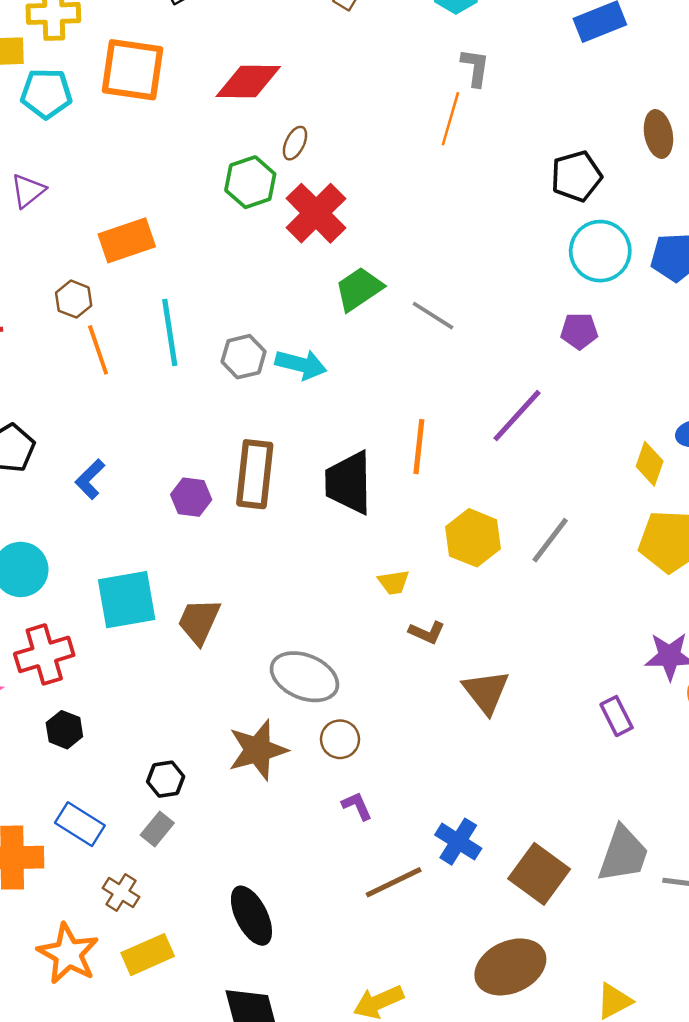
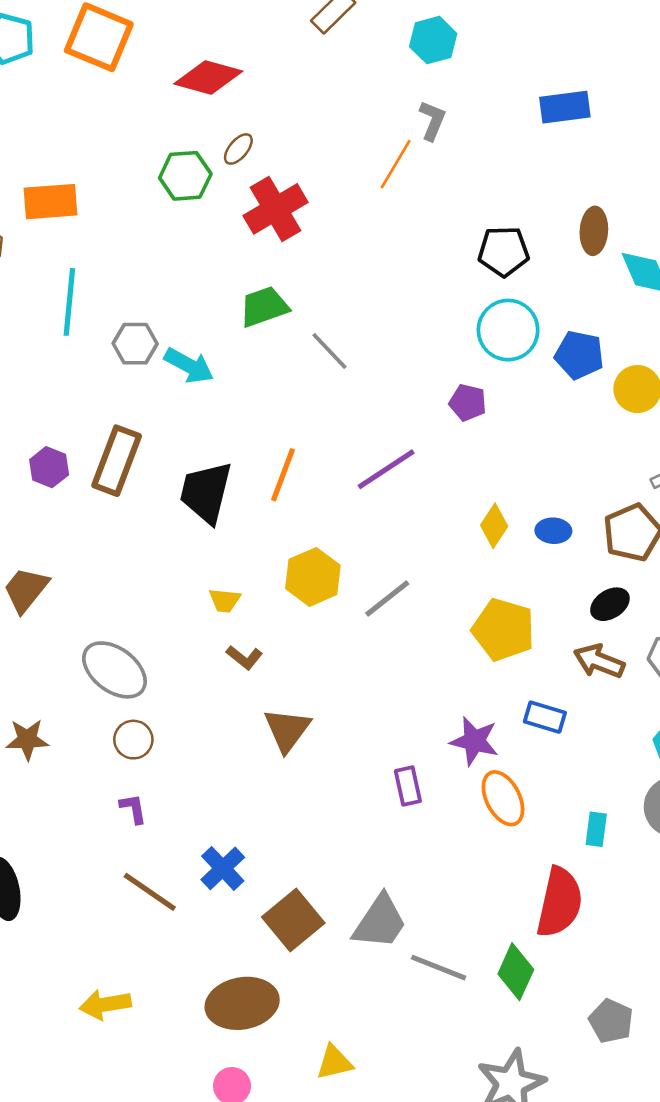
red cross: (316, 213) -> (276, 209), moved
yellow diamond: (650, 464) -> (494, 526), moved
brown star: (258, 750) -> (27, 740), moved, size x0.7
brown line: (394, 882) -> (150, 892), turned 46

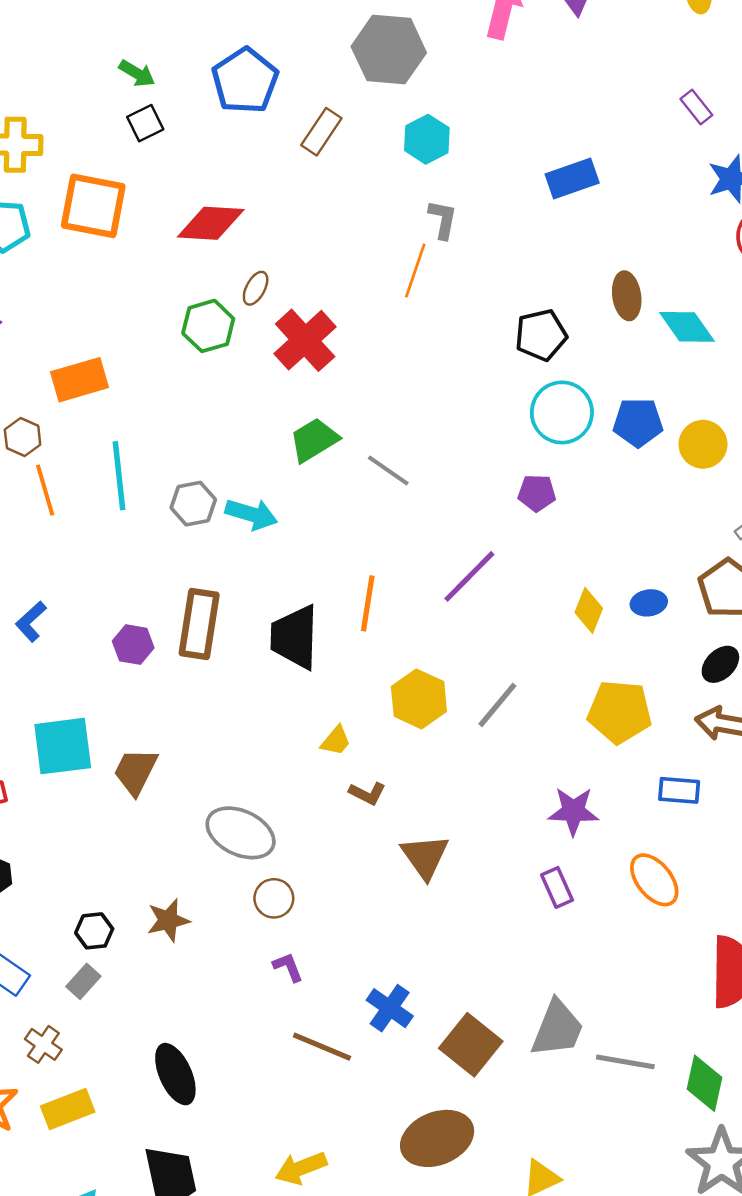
yellow trapezoid: (225, 600) -> (336, 741), turned -44
purple star: (474, 741) -> (573, 811), moved
green diamond: (516, 972) -> (704, 1083), moved

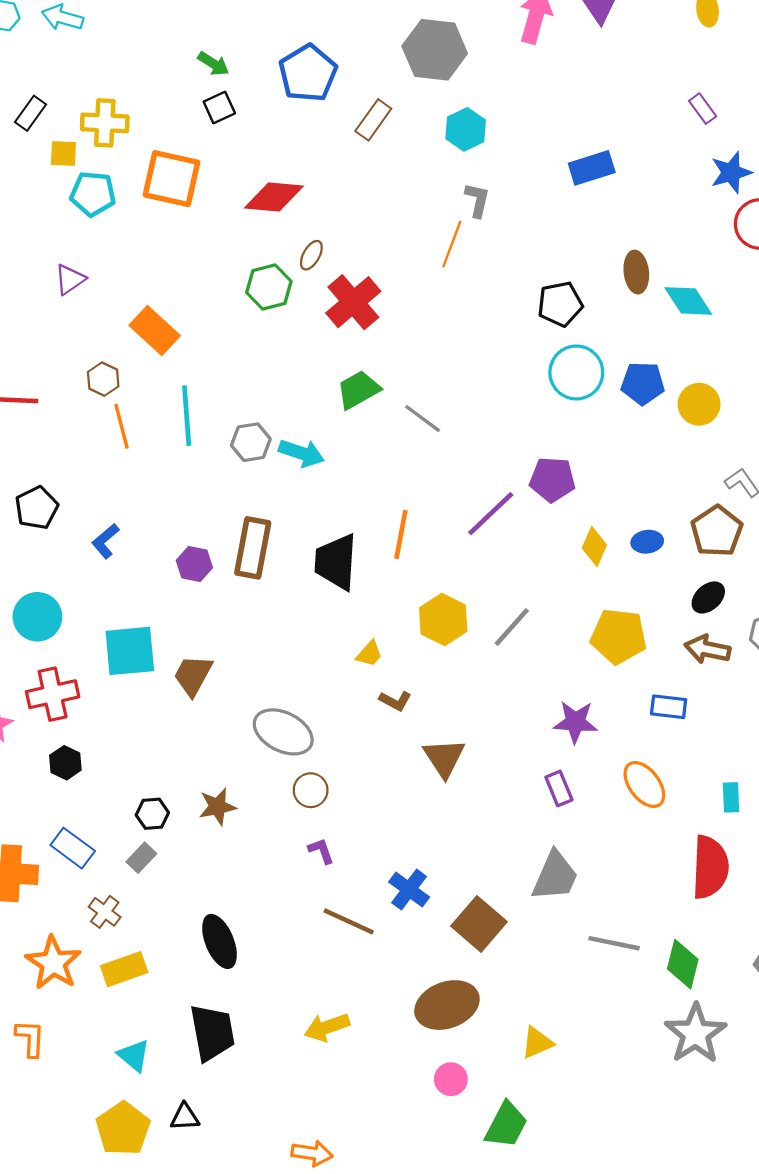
orange rectangle: (79, 380) -> (155, 330), turned 57
purple pentagon: (537, 493) -> (552, 479), moved, size x1.4
gray trapezoid: (557, 1029) -> (555, 876), moved

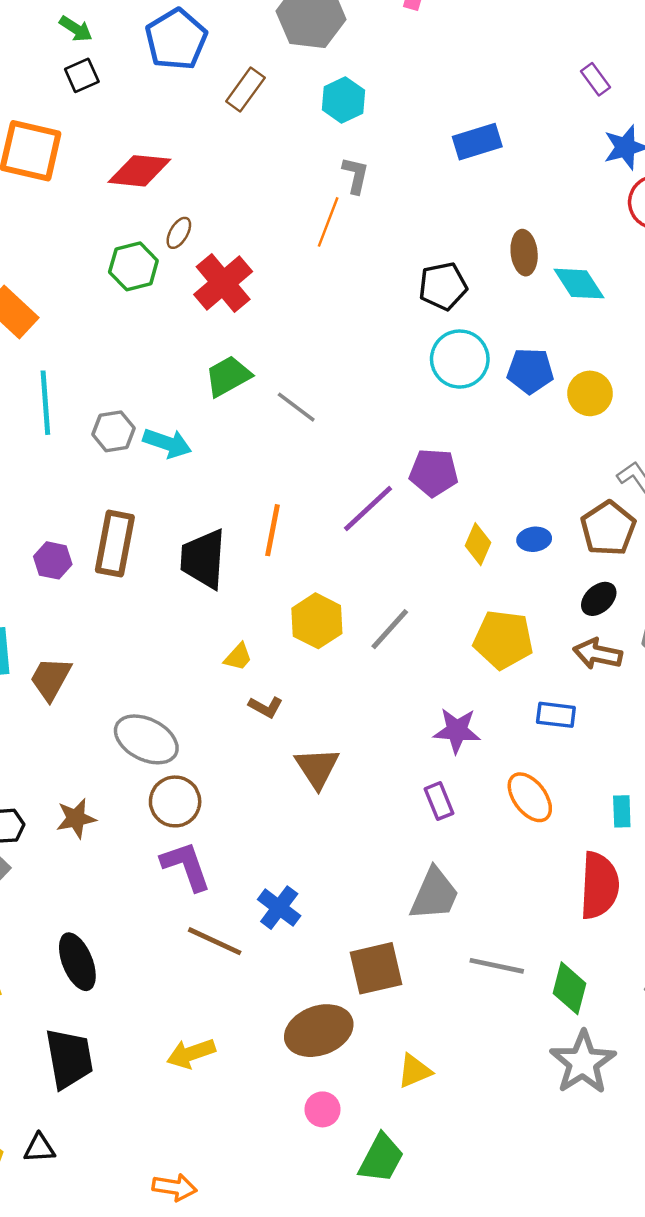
brown circle: (311, 790) -> (175, 801), size x1.4
purple L-shape: (321, 851) -> (186, 866), size x1.8
brown square: (479, 924) -> (376, 968), moved, turned 36

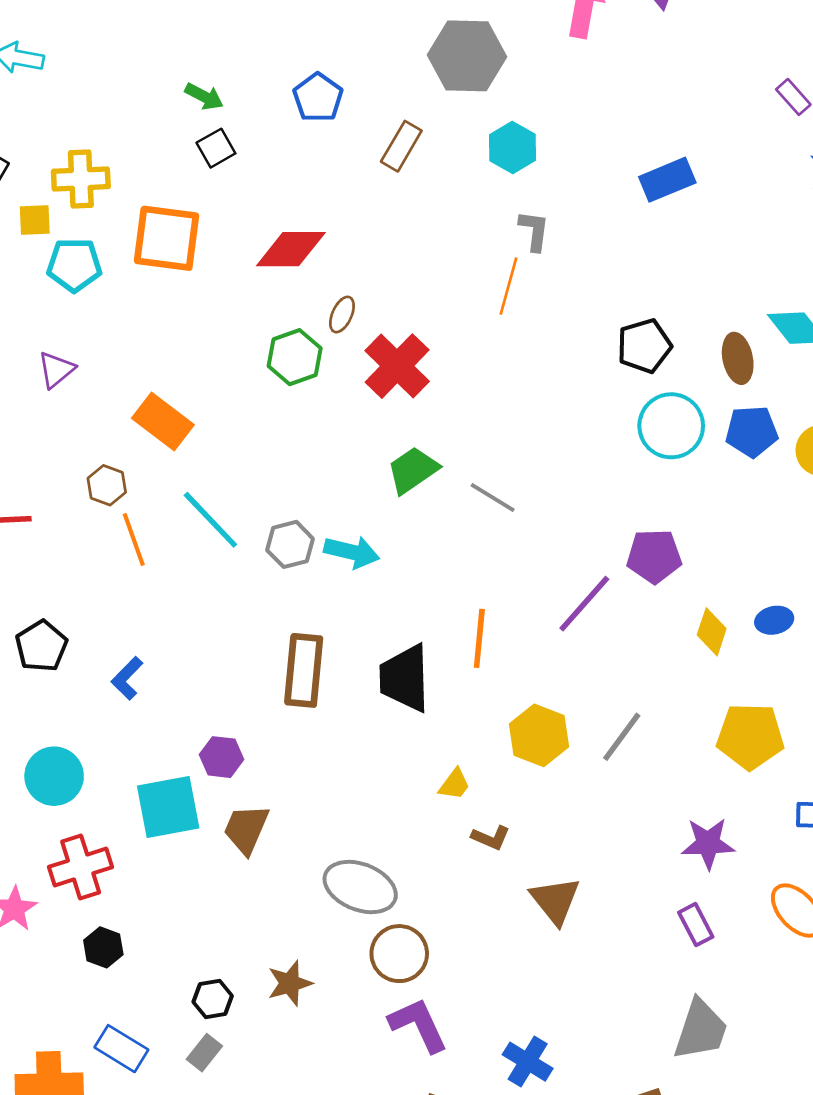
blue pentagon: (176, 39) -> (318, 97), size x0.7
brown ellipse: (524, 253) -> (738, 358), moved
cyan line: (45, 403) -> (210, 520), turned -34
purple hexagon: (53, 560) -> (221, 757), moved

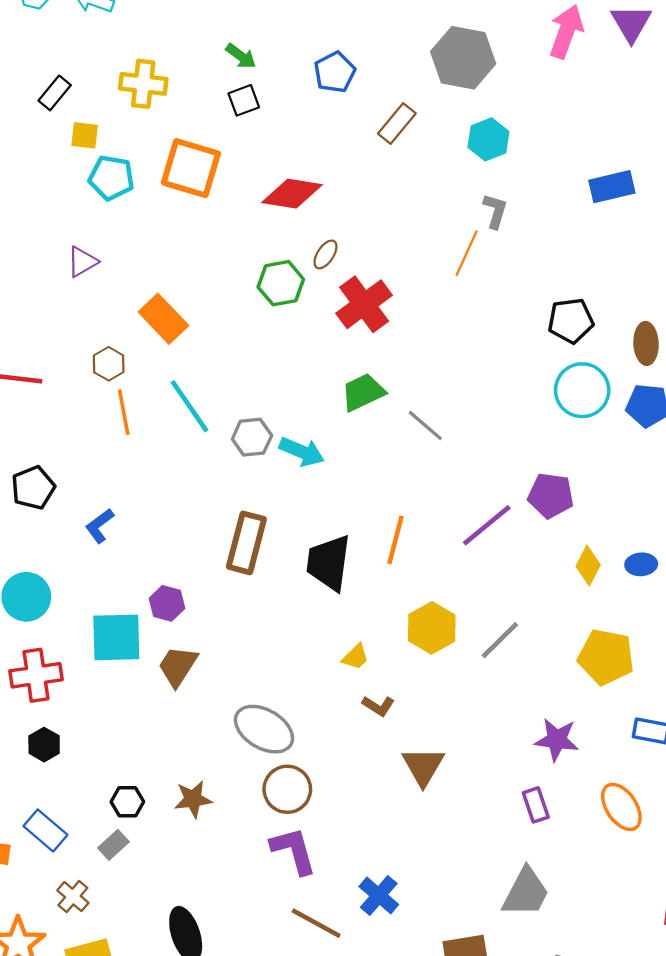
yellow cross: (81, 179) -> (143, 84), moved

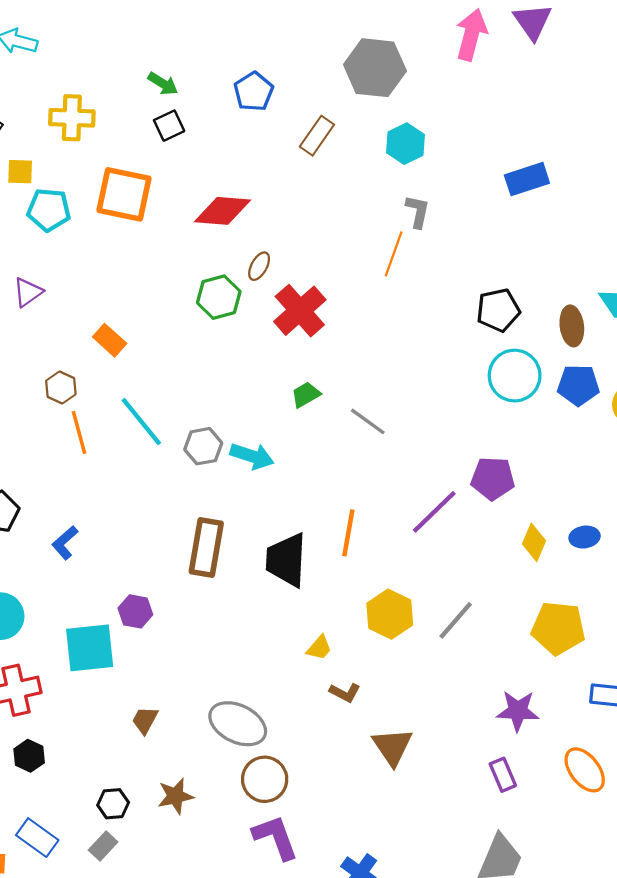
orange rectangle: (163, 319) -> (110, 340), size x0.7
green trapezoid: (363, 392) -> (306, 395), size x0.7
brown trapezoid: (178, 666) -> (145, 720), moved, size x0.7

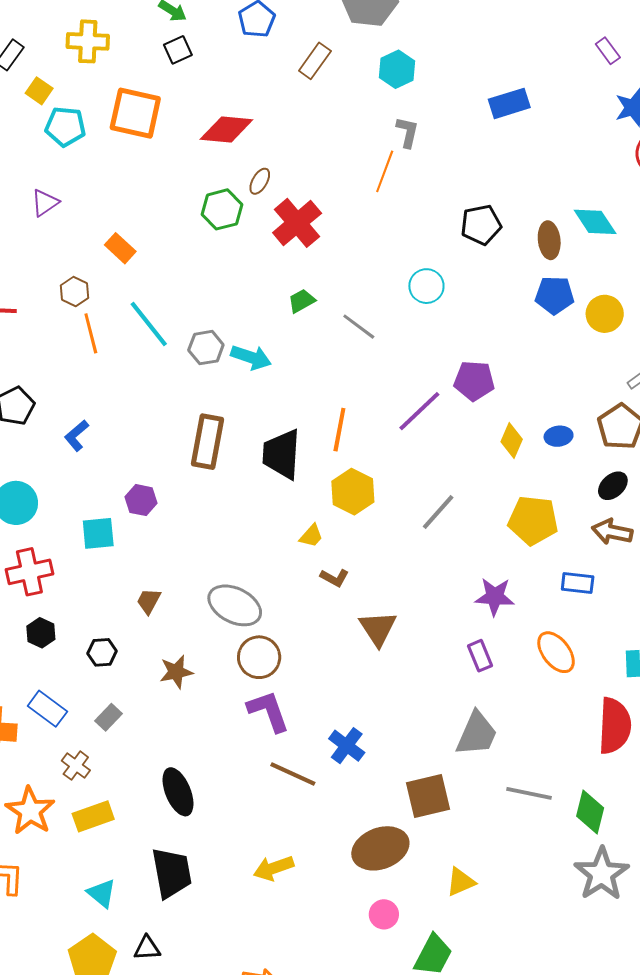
yellow square: (20, 172) -> (39, 91), turned 32
cyan circle: (515, 376) -> (426, 286), moved, size x0.7
yellow hexagon: (390, 614) -> (353, 492), moved
cyan square: (90, 648) -> (98, 533), size x0.7
black hexagon: (113, 804) -> (102, 652), moved

